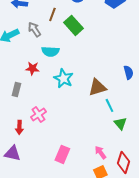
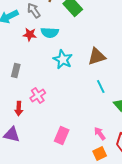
red star: (32, 68) -> (30, 35), moved
brown triangle: (97, 87) -> (97, 57), moved
cyan line: (109, 105) -> (101, 87), moved

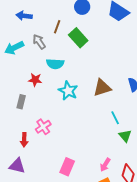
red star: (30, 35) -> (35, 80), moved
cyan line: (101, 87) -> (115, 118), moved
pink arrow: (100, 134) -> (105, 165), turned -112

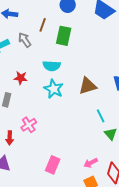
green rectangle: (78, 38) -> (64, 36), turned 54
cyan semicircle: (55, 64) -> (52, 66), moved
pink arrow: (105, 165) -> (91, 163), turned 32

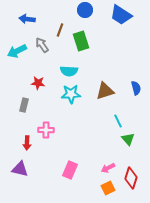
green rectangle: (64, 36) -> (81, 41), turned -30
cyan star: (54, 89) -> (71, 94), turned -30
pink cross: (29, 125) -> (46, 130), turned 35

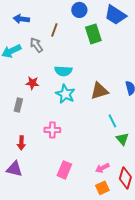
green rectangle: (81, 41) -> (93, 34), moved
cyan star: (71, 94) -> (65, 94), turned 30
pink cross: (46, 130) -> (52, 130), moved

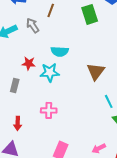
brown triangle: (99, 91) -> (96, 71), turned -36
cyan star: (65, 94) -> (50, 72), moved, turned -30

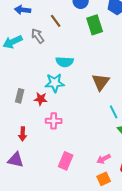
brown line: (51, 10) -> (56, 21), turned -56
red star: (29, 63) -> (41, 99), moved

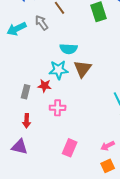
brown triangle: (101, 82) -> (83, 69), moved
gray rectangle: (20, 96) -> (26, 92), moved

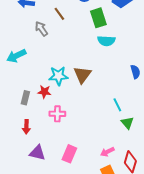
cyan arrow: (17, 29) -> (16, 56), moved
cyan semicircle: (69, 49) -> (106, 41), moved
purple triangle: (20, 147) -> (37, 153), moved

